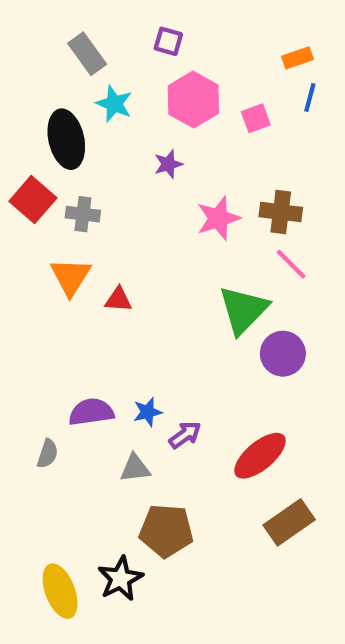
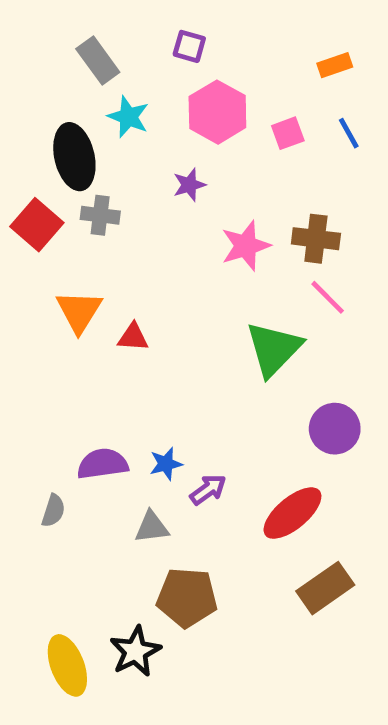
blue line: (310, 97) -> (349, 133), moved, turned -44
gray cross: (83, 214) -> (100, 215), moved
purple circle: (283, 354) -> (335, 429), moved

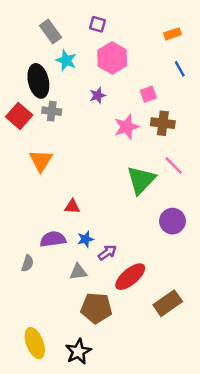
pink square: (288, 133) -> (148, 94), moved
pink line: (328, 297) -> (174, 165), moved
red triangle: (133, 337) -> (72, 207), moved
red ellipse: (292, 513) -> (130, 277), moved
black star: (135, 651) -> (78, 352), moved

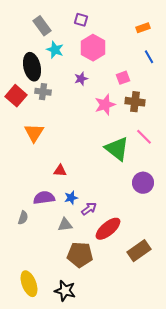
green triangle: (141, 180) -> (117, 149), turned -36
black star: (78, 352) -> (65, 291), turned -30

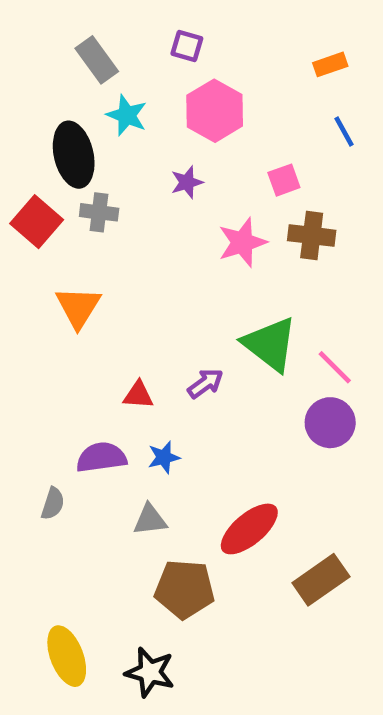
pink line: (144, 137) -> (335, 367), moved
purple arrow: (89, 209) -> (205, 383), moved

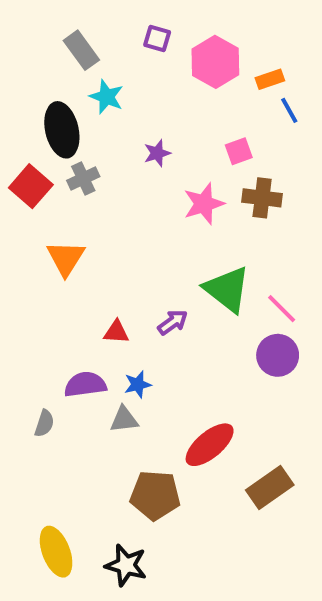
orange rectangle: (330, 64) -> (270, 79), moved
pink hexagon: (215, 111) -> (215, 62), moved
gray cross: (99, 212) -> (83, 178), turned -32
gray triangle: (150, 520) -> (124, 419), moved

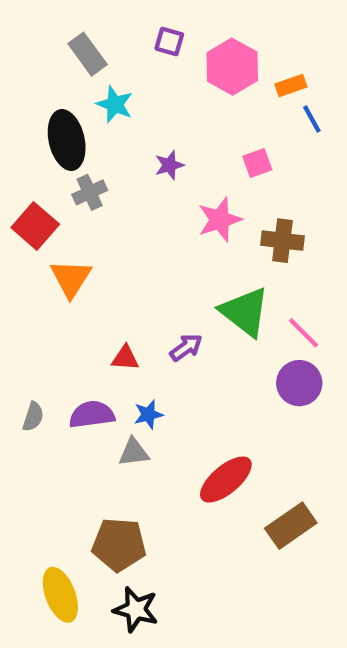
red square: (31, 186) -> (35, 226), moved
brown cross: (262, 198) -> (282, 241), moved
gray semicircle: (44, 423) -> (33, 417), moved
brown pentagon: (155, 495) -> (119, 544), moved

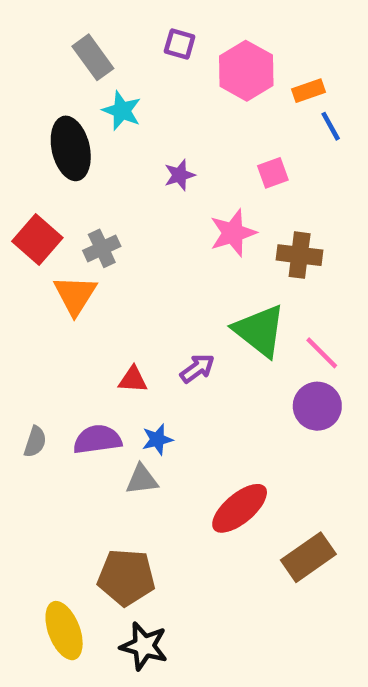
gray cross: (90, 192) -> (102, 248), moved

